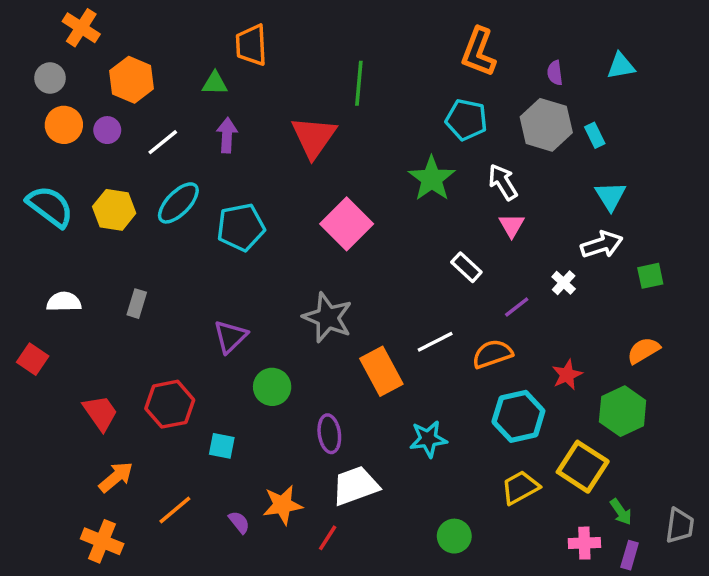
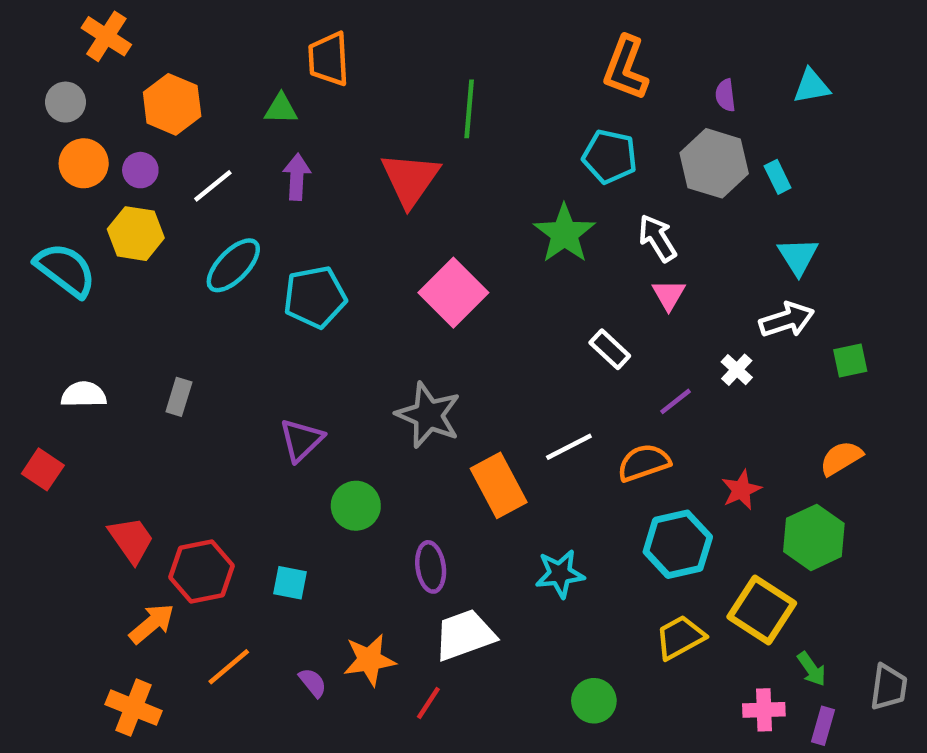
yellow hexagon: (114, 210) -> (136, 234), moved
red hexagon: (170, 404) -> (202, 571), moved

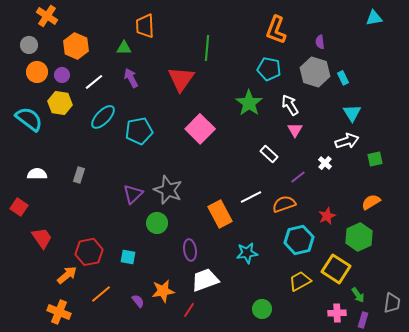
cyan triangle: (812, 86) -> (374, 18), moved
purple arrow: (297, 177) -> (131, 78), turned -30
gray star: (428, 415) -> (168, 190), moved
red trapezoid: (131, 540) -> (42, 238), moved

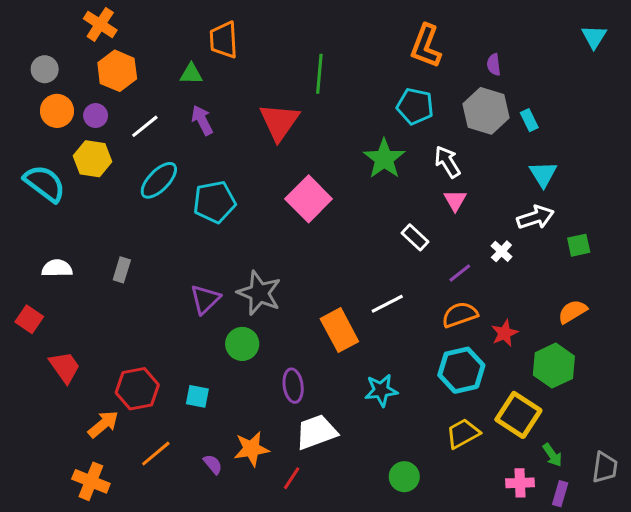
orange cross: (47, 16) -> (100, 24), moved
cyan triangle: (374, 18) -> (594, 37), moved, turned -48
orange semicircle: (284, 204) -> (460, 315), moved

